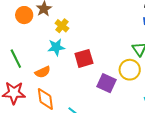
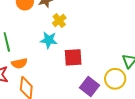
orange semicircle: (43, 72) -> (19, 63), moved

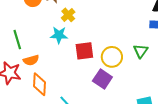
yellow circle: (115, 79) -> (112, 57), moved

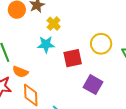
yellow circle: (112, 57) -> (101, 44), moved
orange semicircle: (31, 60) -> (20, 72), turned 42

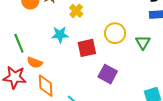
yellow cross: (54, 24) -> (76, 11), moved

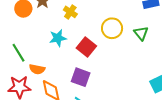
red square: (87, 48) -> (86, 47), turned -30
purple square: (108, 74) -> (81, 77), moved

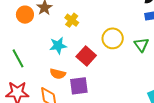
orange semicircle: (37, 69) -> (58, 74), moved
purple square: (81, 77) -> (79, 86), turned -30

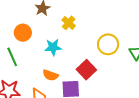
orange circle: (25, 15) -> (23, 33), moved
red square: (86, 56) -> (86, 70), moved

